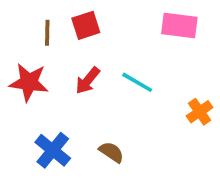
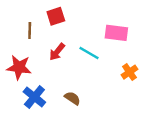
pink rectangle: (179, 25) -> (116, 33), moved
brown line: (47, 33) -> (30, 30), moved
red star: (29, 82) -> (19, 67), moved

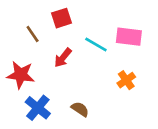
brown line: (30, 30) -> (33, 34), turned -35
cyan line: (89, 53) -> (96, 44), moved
orange cross: (129, 72) -> (126, 80), moved

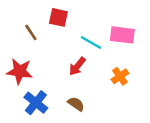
red square: (62, 18) -> (58, 17), turned 30
red arrow: (63, 58) -> (77, 66), moved

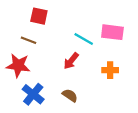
red square: (58, 17) -> (39, 16), moved
brown line: (31, 32) -> (29, 40), moved, turned -35
orange cross: (120, 76) -> (110, 70), turned 35

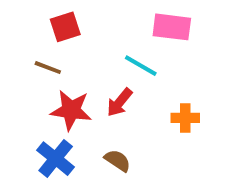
red square: (39, 16) -> (65, 27), turned -30
pink rectangle: (112, 32) -> (172, 27), moved
red star: (18, 65) -> (71, 110), moved

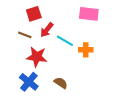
cyan line: (141, 66) -> (65, 41), moved
red arrow: (119, 102) -> (47, 30), moved
orange cross: (185, 118) -> (86, 50), moved

